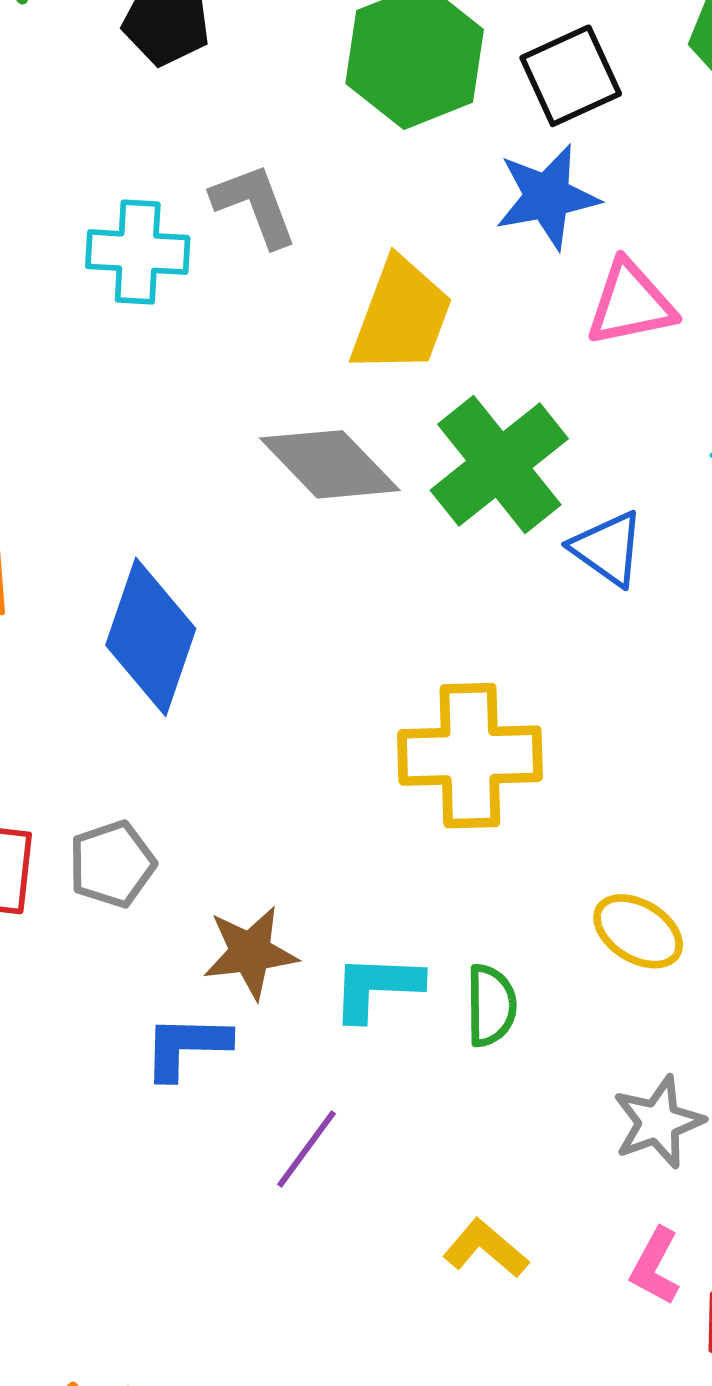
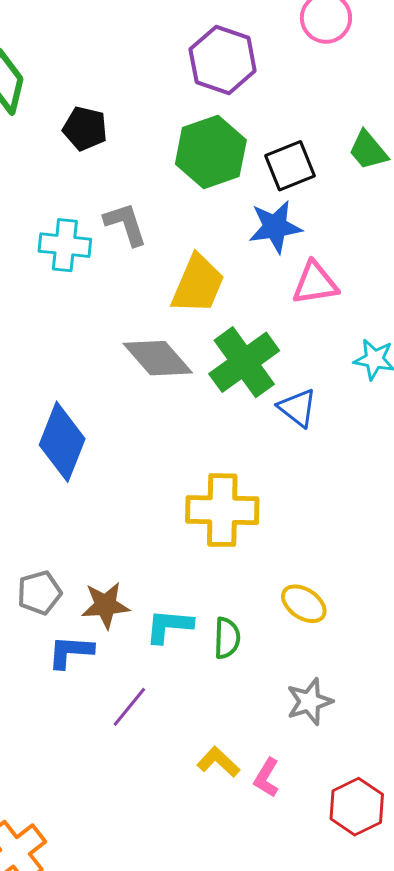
gray pentagon: (112, 864) -> (39, 593), moved
pink L-shape: (655, 1266) -> (267, 778), moved

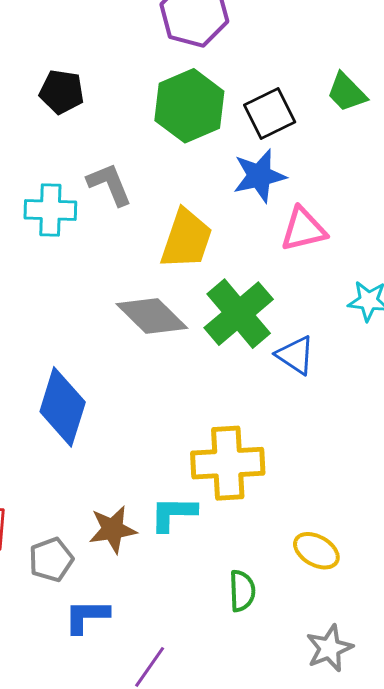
brown star: (105, 605) -> (113, 529), moved
cyan L-shape: (169, 626) -> (173, 514), moved

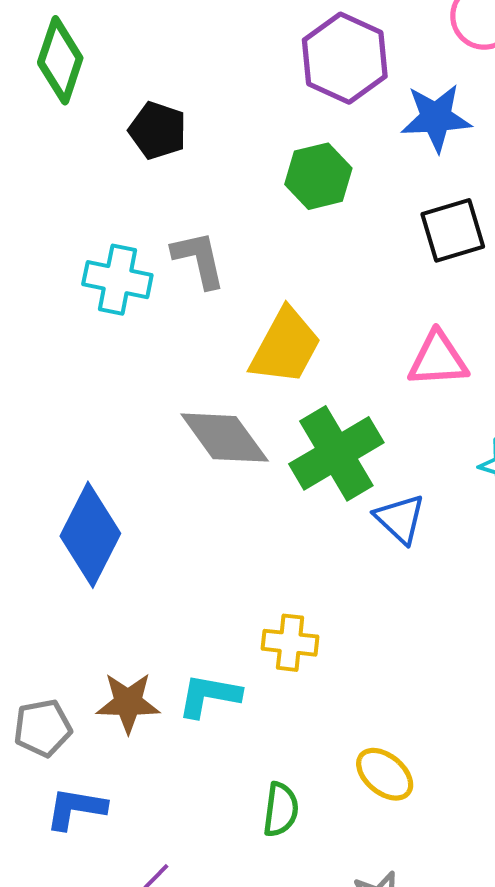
green hexagon: (189, 106) -> (318, 176), size x0.7
black square: (270, 114) -> (453, 230), moved
blue star: (259, 176) -> (436, 118), moved
yellow cross: (228, 463) -> (290, 643), size x0.6

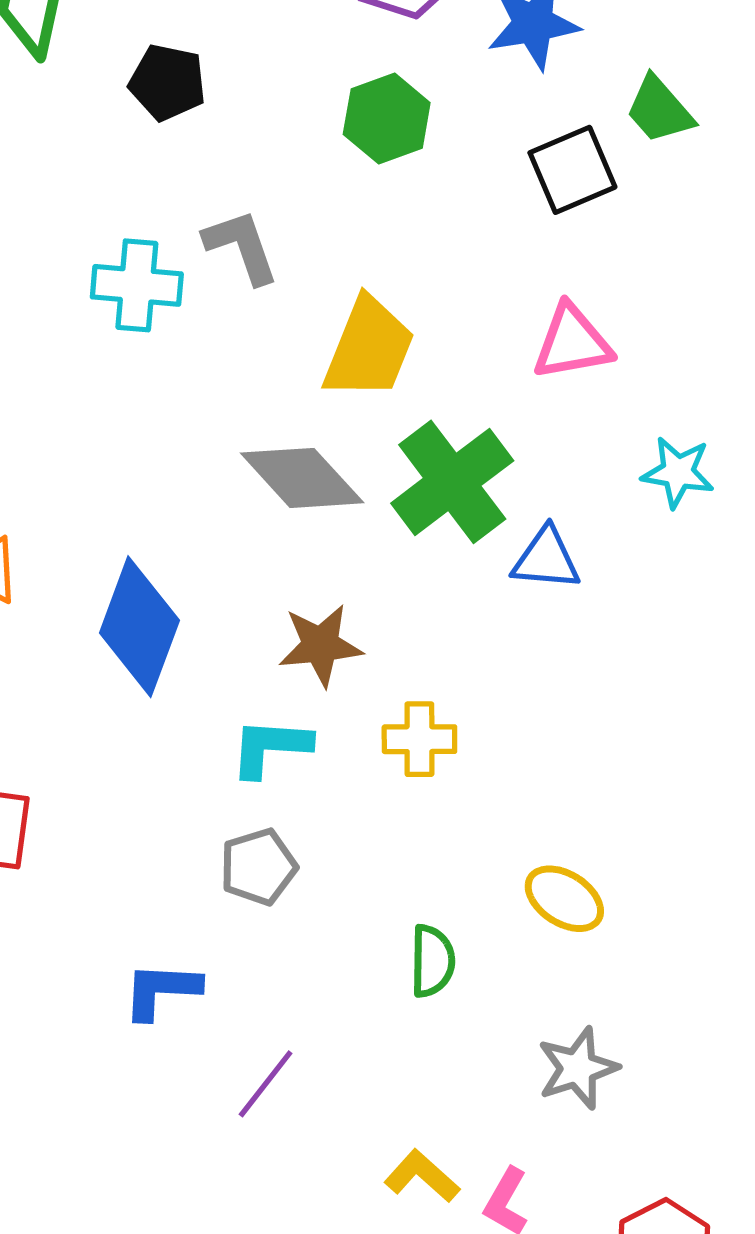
blue triangle: (400, 519) -> (546, 559), turned -32
cyan L-shape: (209, 696) -> (270, 747), moved
brown star: (128, 703) -> (320, 645), moved
gray pentagon: (43, 728) -> (258, 867), moved

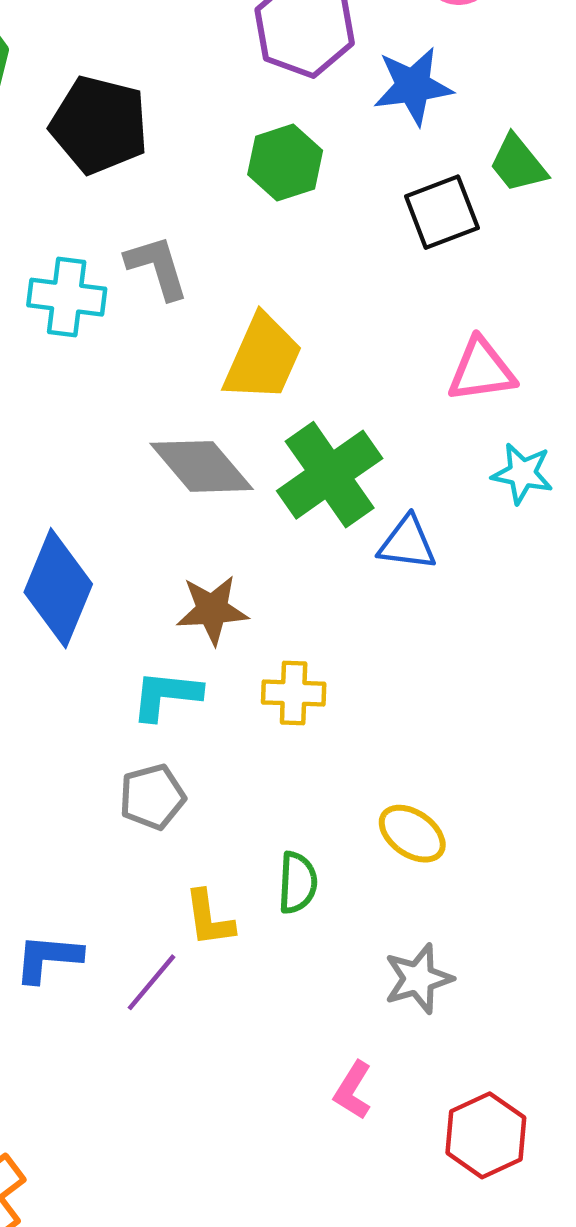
black pentagon: (167, 82) -> (99, 125), size x1.5
pink triangle: (572, 342) -> (481, 370), moved
blue L-shape: (161, 990) -> (48, 958), moved
yellow L-shape: (422, 1176) -> (209, 918), moved, turned -142

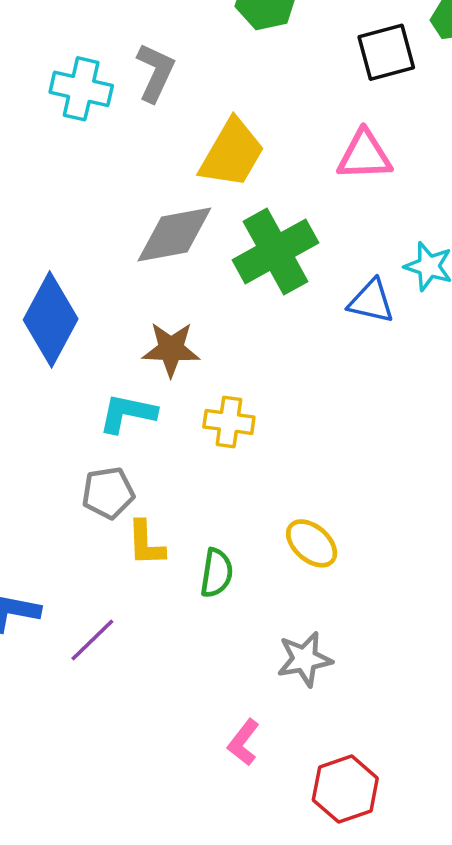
gray L-shape: (157, 267) -> (155, 72), turned 36
pink triangle: (481, 370) -> (364, 155), moved
gray diamond: (202, 466) -> (174, 234), turned -66
blue triangle: (407, 543) -> (371, 301), moved
yellow L-shape: (209, 918) -> (146, 543), moved

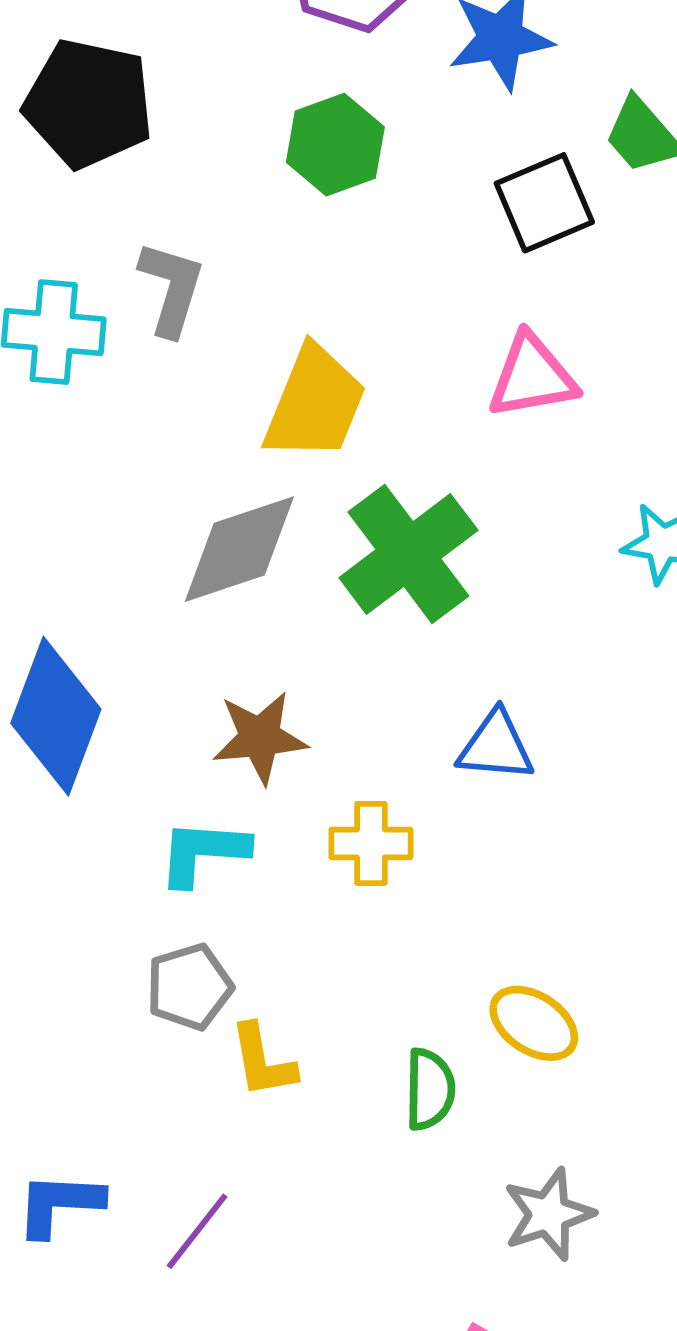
blue triangle: (371, 301) -> (496, 746), moved
green semicircle: (217, 573) -> (430, 1089), moved

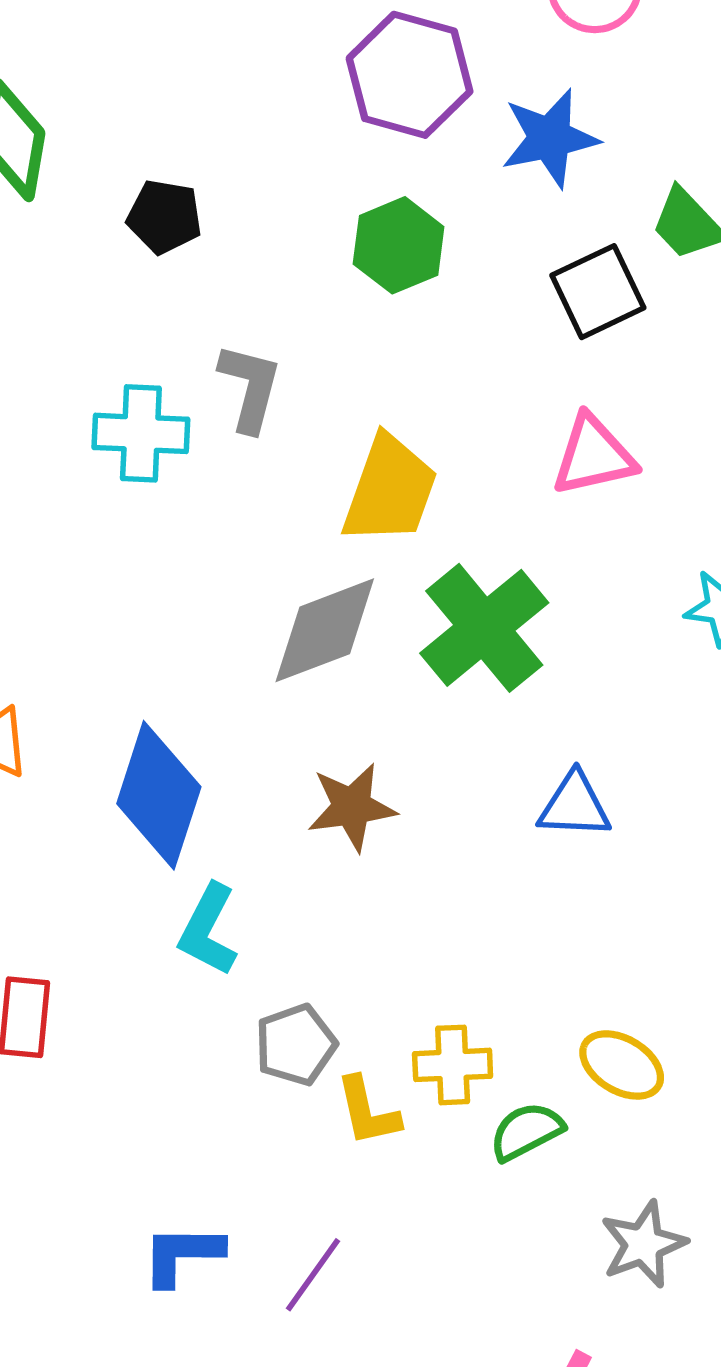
black pentagon: (89, 103) -> (164, 217), size x0.6
yellow cross: (371, 843) -> (453, 1065), moved
cyan L-shape: (203, 852) -> (208, 930), moved, turned -64
green semicircle: (430, 1089) -> (526, 1131), turned -116

